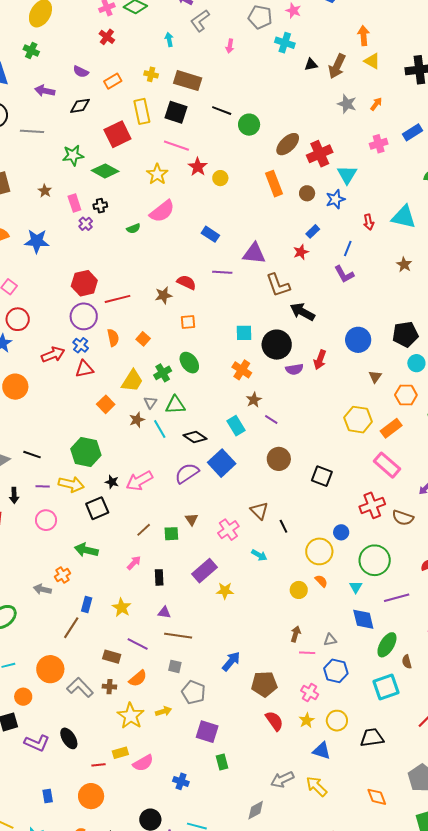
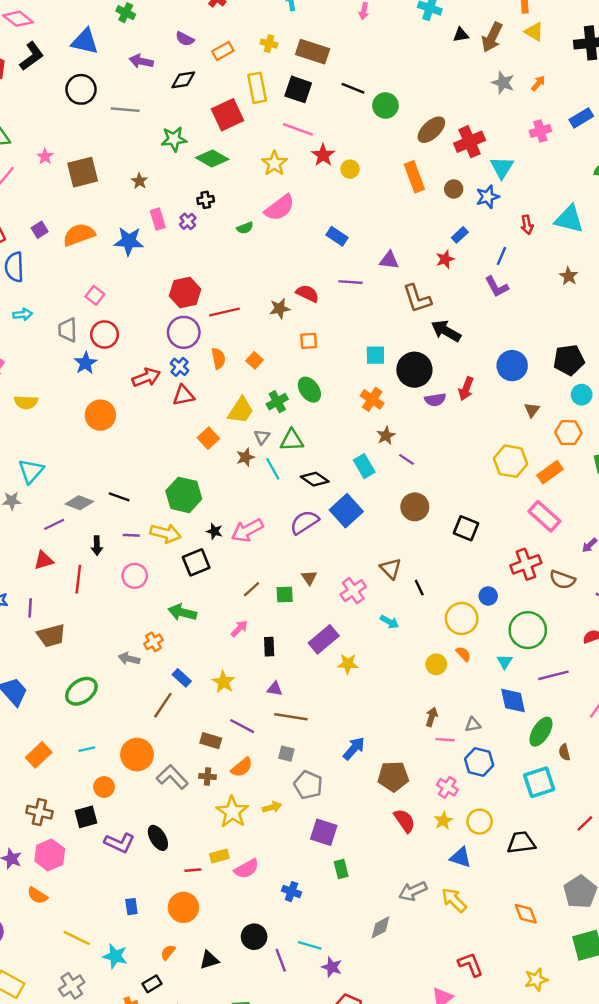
pink rectangle: (74, 203) -> (158, 219), moved
purple triangle: (254, 253) -> (389, 260), size x0.7
blue rectangle: (87, 605) -> (182, 678), turned -63

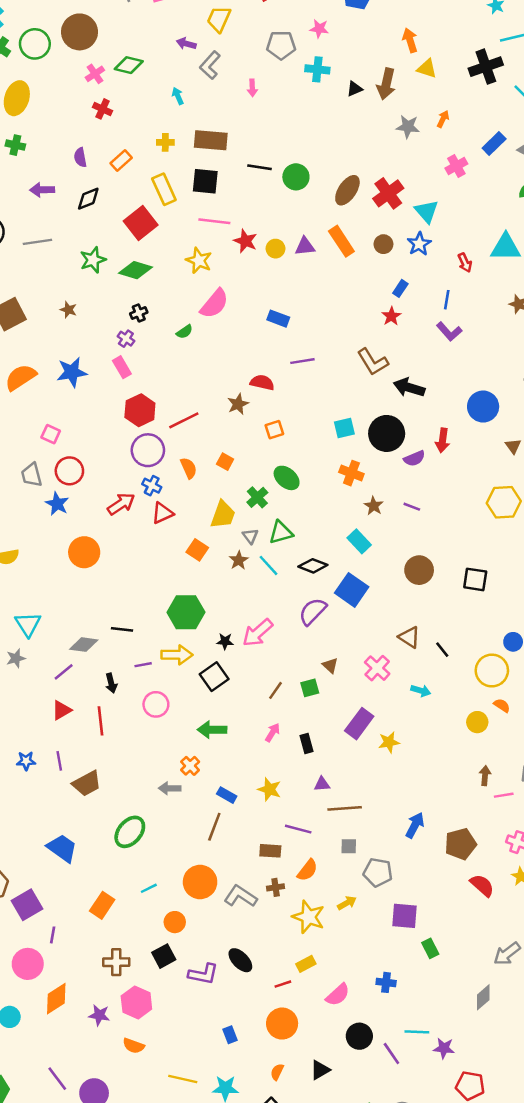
purple semicircle: (185, 39) -> (80, 157), turned 66
pink rectangle: (158, 219) -> (122, 367), moved
purple triangle: (389, 260) -> (305, 246), moved
purple line: (406, 459) -> (412, 507), moved
pink semicircle: (247, 869) -> (338, 995), moved

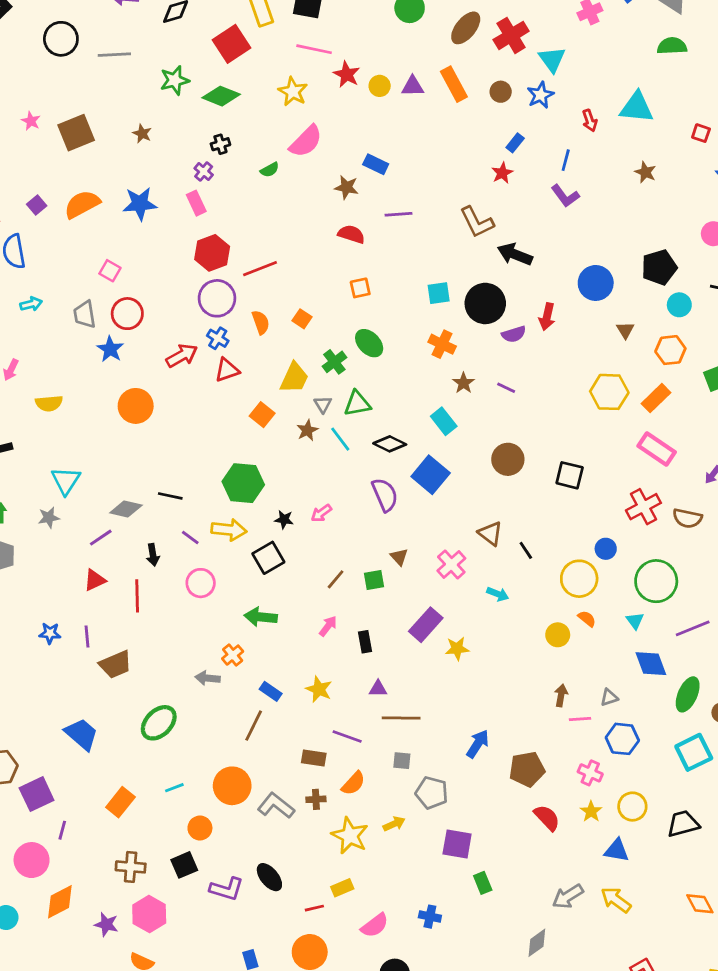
brown star: (238, 404) -> (347, 187), moved, turned 30
purple semicircle: (313, 611) -> (385, 495), turned 108
pink arrow: (258, 633) -> (321, 513), size x0.6
purple line: (143, 665) -> (190, 537), turned 42

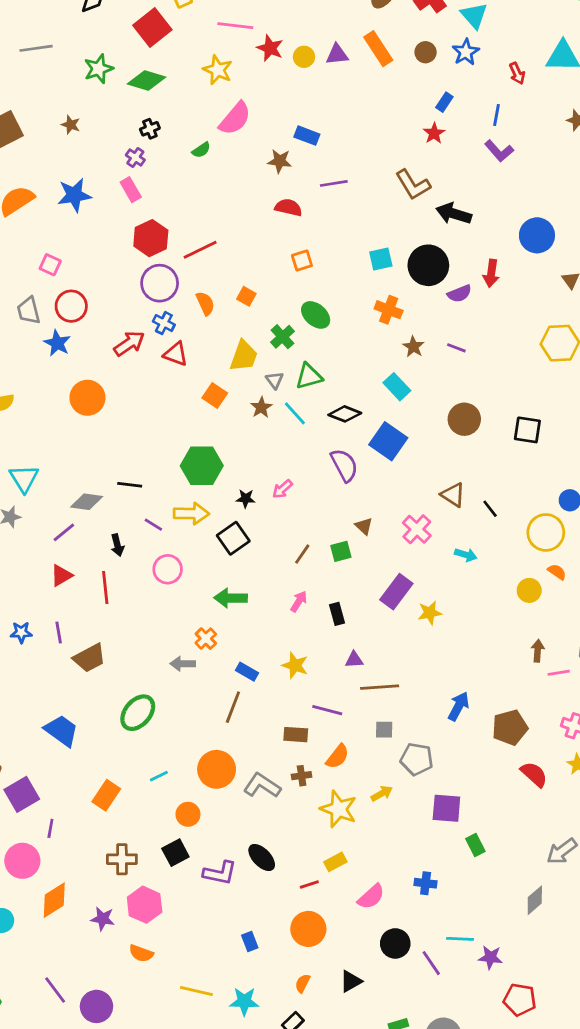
red triangle: (227, 370) -> (176, 354), turned 44

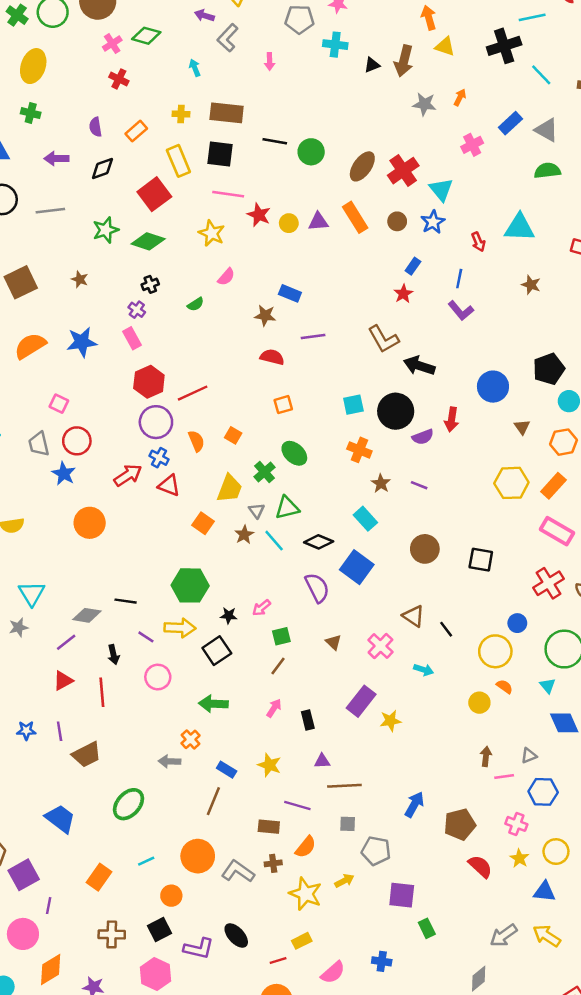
pink semicircle: (235, 119) -> (226, 277), size x0.6
green square: (341, 551) -> (281, 636), moved
pink hexagon: (145, 905) -> (156, 974), moved

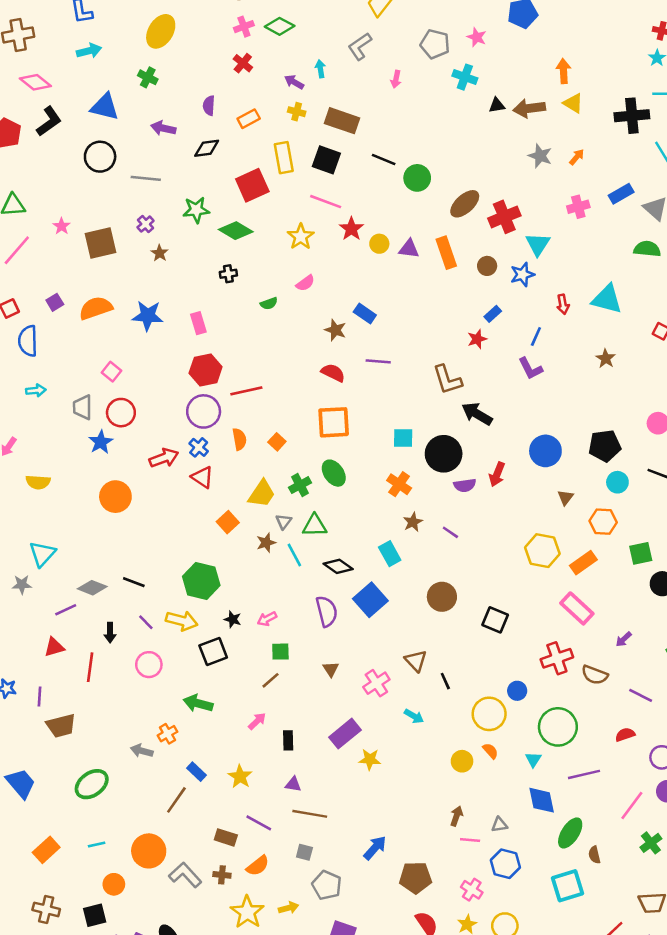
purple arrow: (204, 16) -> (294, 82), moved
brown arrow: (404, 61) -> (529, 108), turned 56
purple cross: (137, 310) -> (146, 224), moved
orange square: (283, 405) -> (334, 422), size x1.8

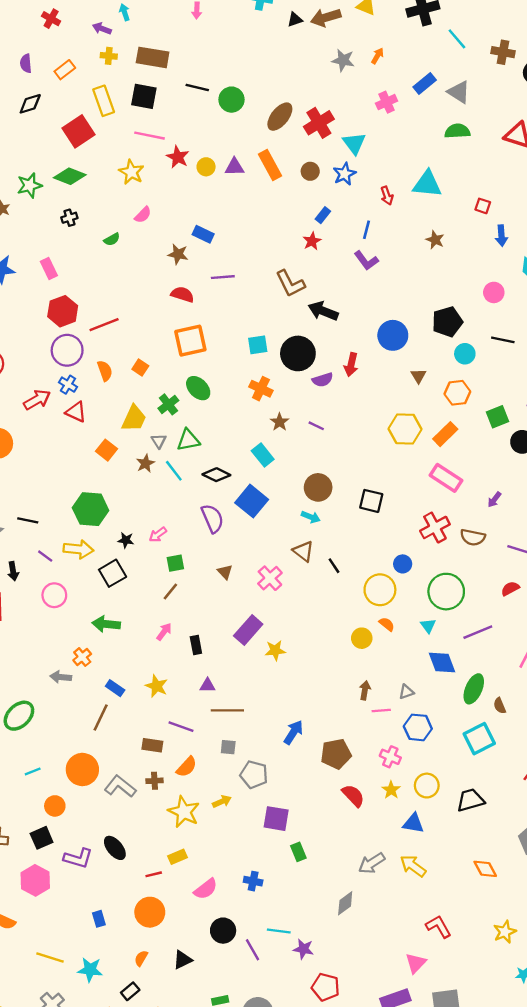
green star: (196, 210) -> (29, 185), moved
cyan arrow: (414, 716) -> (311, 517), moved

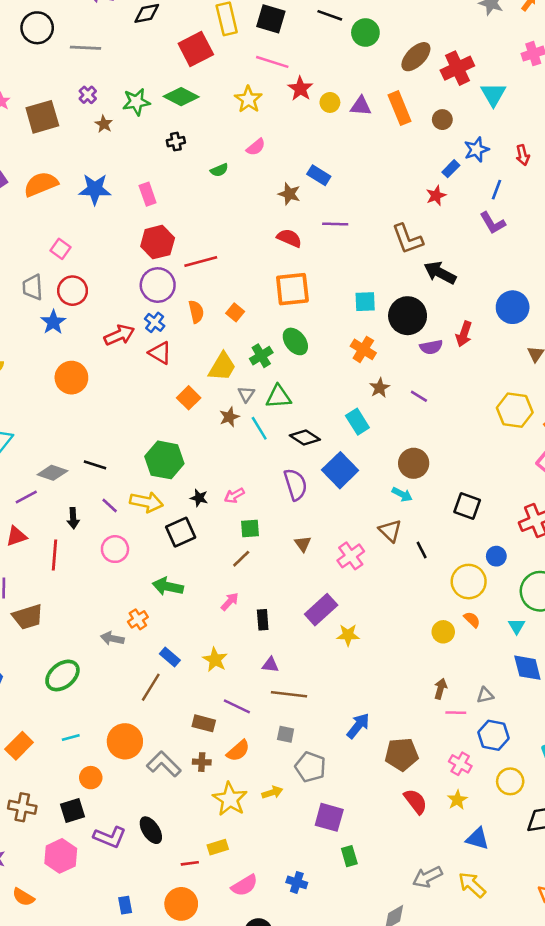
blue star: (344, 174) -> (476, 150), moved
black square: (371, 501) -> (467, 506), moved
yellow circle: (427, 786) -> (510, 781), moved

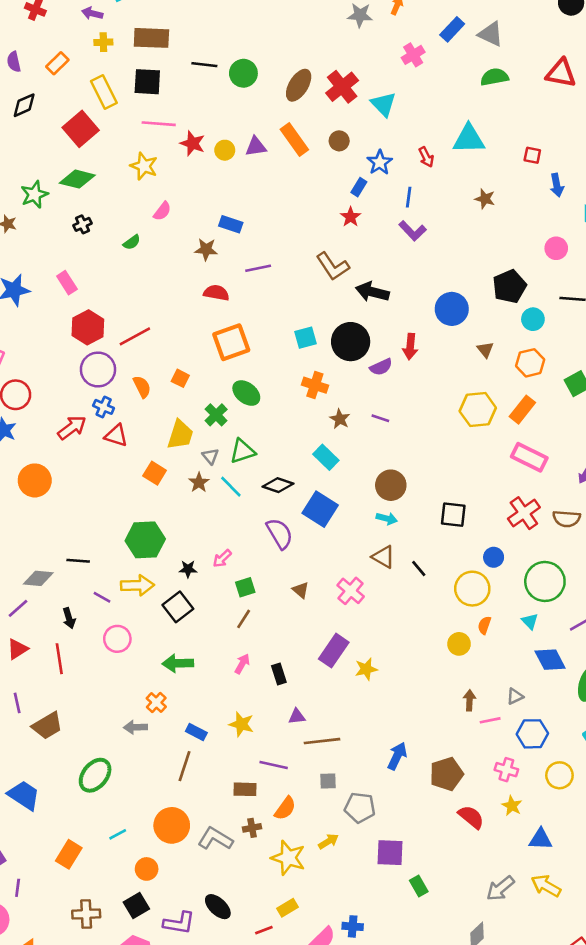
orange semicircle: (472, 620) -> (484, 625), turned -102
blue cross: (297, 882) -> (353, 926), moved

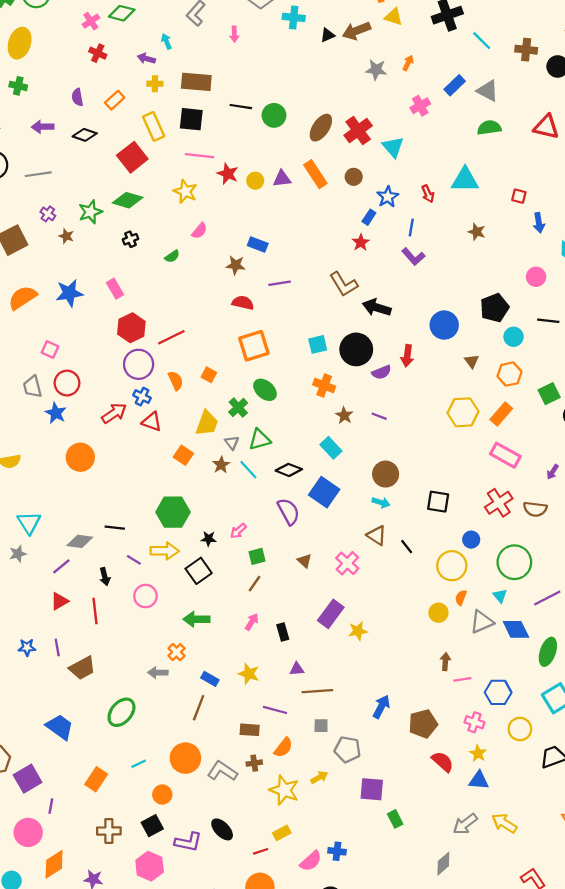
black diamond: (24, 105) -> (85, 135), turned 40
gray triangle: (515, 696) -> (482, 622), moved, size x1.6
blue triangle: (541, 839) -> (479, 780), moved

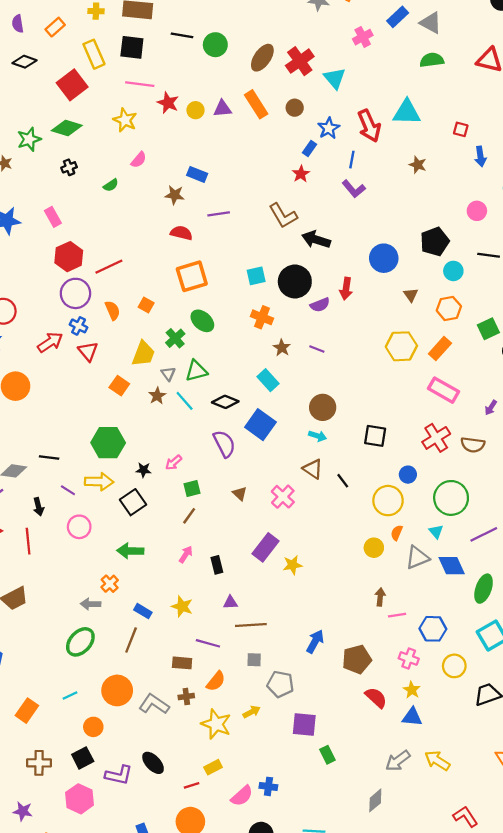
red arrow: (428, 194) -> (369, 126), size x1.8
red triangle: (152, 422) -> (88, 351), turned 30
green ellipse: (121, 712) -> (80, 642), moved

